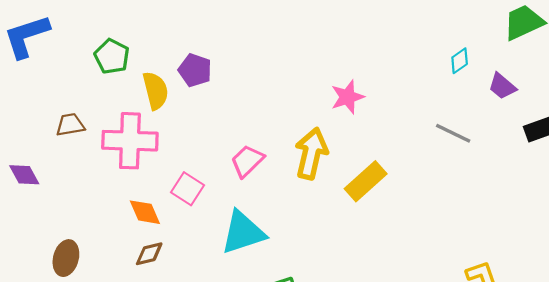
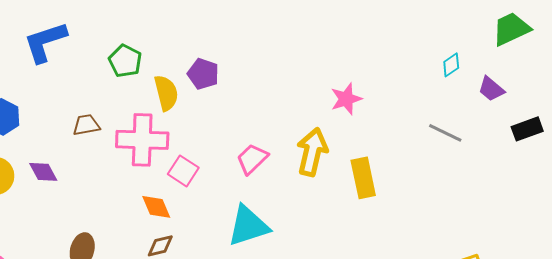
yellow rectangle: (366, 181) -> (363, 178), turned -60
pink square: (188, 189) -> (183, 171), moved

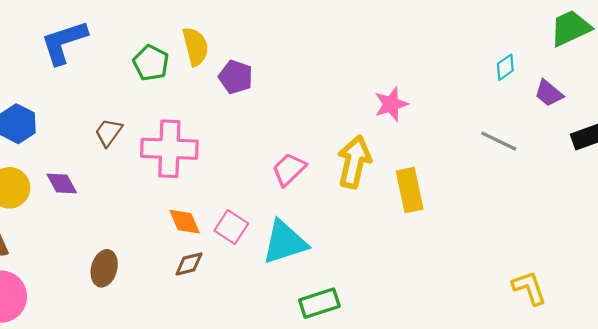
yellow semicircle: (166, 93) -> (195, 47), moved
brown trapezoid: (86, 125) -> (108, 132), turned -44
pink square: (183, 171) -> (231, 227), moved

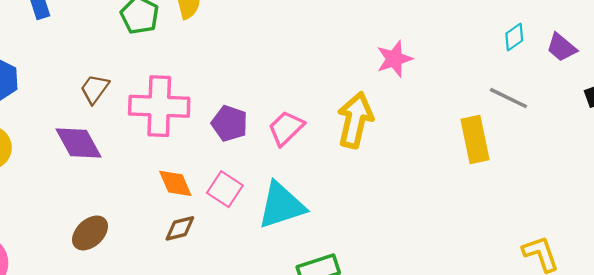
cyan diamond: (505, 67) -> (514, 37), moved
purple pentagon: (236, 77) -> (229, 123), moved
purple diamond: (62, 184) -> (78, 143), moved, size x1.4
yellow rectangle: (410, 190) -> (475, 140), moved
brown ellipse: (104, 268) -> (90, 233), turned 32

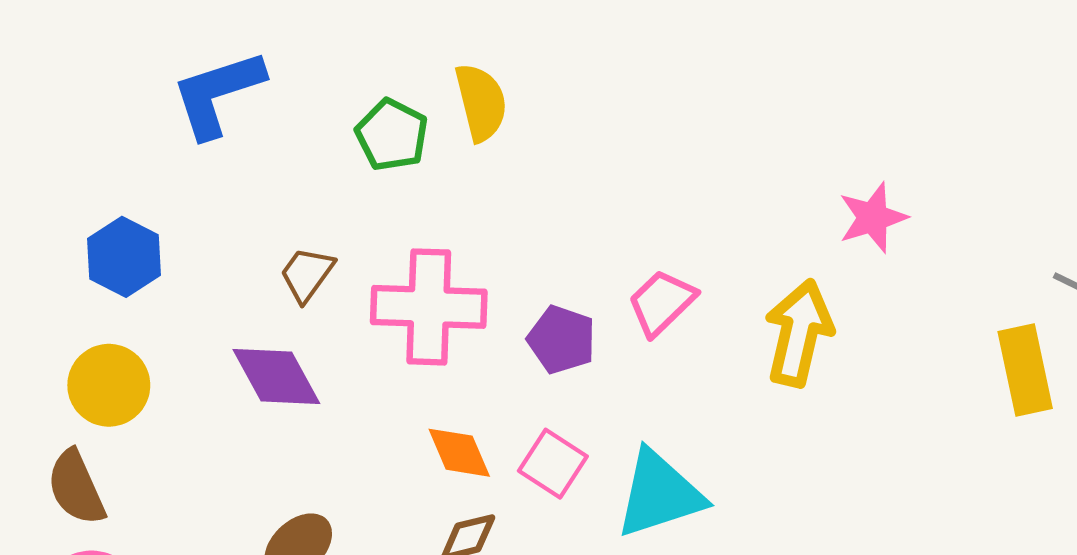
pink trapezoid: (286, 128) -> (662, 303), moved

